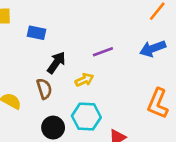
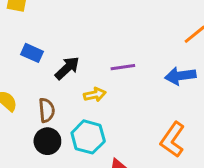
blue rectangle: (37, 33) -> (32, 53), moved
brown semicircle: (44, 89) -> (47, 110), moved

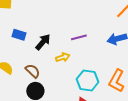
brown semicircle: (47, 110) -> (33, 71), turned -35
cyan hexagon: (88, 137) -> (88, 81), moved

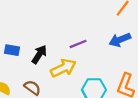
yellow arrow: (63, 57) -> (63, 68), size x1.6

